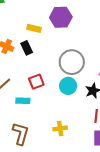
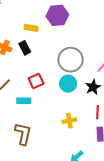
yellow cross: (60, 128) -> (69, 121), moved

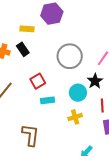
cyan circle: (68, 84) -> (78, 93), moved
cyan rectangle: (24, 101) -> (48, 100), moved

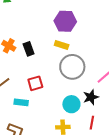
yellow rectangle: (27, 29) -> (62, 45), moved
cyan rectangle: (48, 100) -> (21, 102), moved

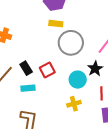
black rectangle: (29, 49) -> (26, 68), moved
red square: (35, 83) -> (47, 70), moved

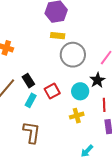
red square: (47, 70) -> (52, 91), moved
cyan rectangle: (28, 88) -> (31, 100), turned -56

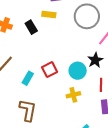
yellow rectangle: (58, 36) -> (49, 15), moved
gray circle: (73, 55) -> (87, 16), moved
black rectangle: (28, 81) -> (31, 27), moved

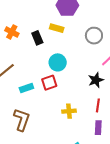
gray circle: (87, 16) -> (94, 36), size x0.7
cyan circle: (78, 71) -> (58, 62), moved
cyan rectangle: (28, 78) -> (26, 88), turned 32

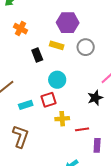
orange cross: (12, 32) -> (20, 29), moved
gray circle: (94, 36) -> (86, 47), moved
red line: (98, 105) -> (82, 129), moved, turned 72
yellow cross: (69, 111) -> (62, 119), moved

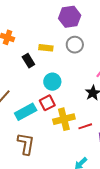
purple hexagon: (68, 23) -> (70, 17), moved
cyan rectangle: (26, 105) -> (26, 112), size x1.5
yellow cross: (62, 119) -> (64, 119), size x1.5

